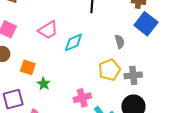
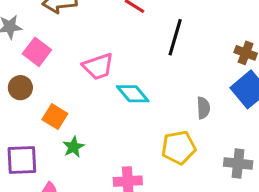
cyan diamond: (73, 42) -> (133, 94), turned 60
gray cross: (133, 75) -> (238, 163), moved

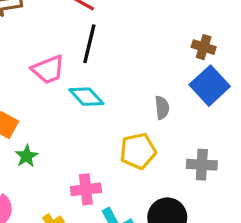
black line: (175, 37) -> (89, 44), moved

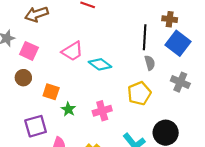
black line: (89, 44) -> (145, 37), moved
gray cross: (202, 165) -> (180, 82), moved, turned 30
pink cross: (86, 189) -> (102, 111), moved

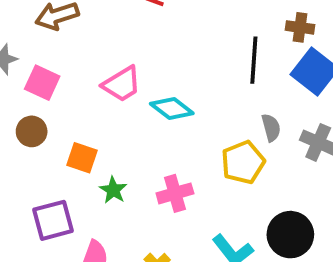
gray semicircle: (150, 63) -> (271, 128), moved

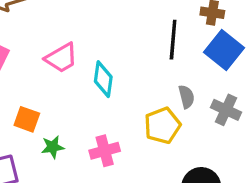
cyan diamond: (172, 108) -> (103, 79), turned 60
green star: (113, 190) -> (53, 147), turned 30

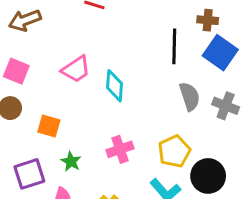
gray semicircle: (186, 97) -> (190, 96), size x1.4
yellow pentagon: (162, 126) -> (174, 151), moved
green star: (53, 147) -> (71, 161), moved, turned -30

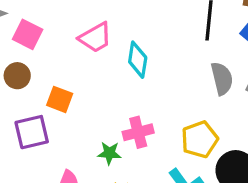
green star: (71, 161) -> (109, 153), moved, turned -30
purple square: (29, 174) -> (32, 132), moved

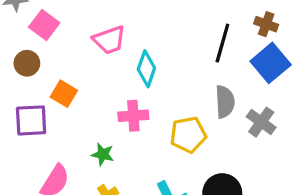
pink cross: (138, 132) -> (133, 116), moved
yellow pentagon: (200, 139) -> (188, 135), moved

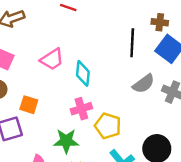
gray semicircle: (225, 102) -> (144, 84), turned 70
yellow pentagon: (188, 135) -> (108, 126), moved, turned -30
green star: (103, 154) -> (66, 141), size x1.5

